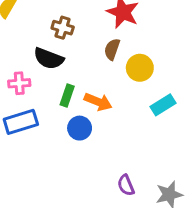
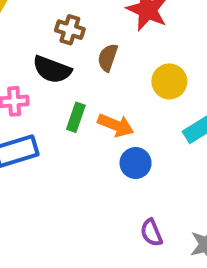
brown semicircle: (112, 49) -> (108, 58), moved
blue circle: (80, 128) -> (136, 163), moved

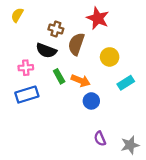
brown semicircle: (108, 58) -> (76, 44), size x1.5
green rectangle: (76, 117) -> (59, 76), turned -48

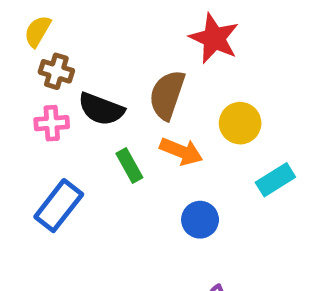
brown cross: (56, 29) -> (56, 71), moved
pink cross: (26, 68) -> (52, 123), moved
orange arrow: (81, 81) -> (181, 151), moved
blue rectangle: (27, 95) -> (59, 206), turned -35

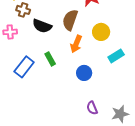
pink cross: (52, 123) -> (10, 32), moved
orange arrow: (181, 151) -> (76, 44), turned 90
green rectangle: (129, 166) -> (50, 59), moved

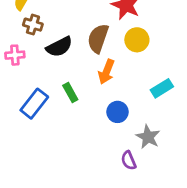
black semicircle: (42, 26) -> (59, 47), turned -48
yellow circle: (101, 32) -> (137, 40), moved
gray star: (120, 114) -> (148, 137), moved, turned -30

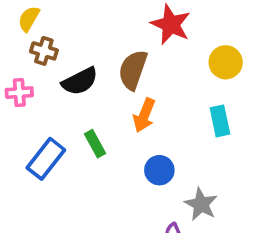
yellow circle: (137, 40) -> (226, 62), moved
cyan rectangle: (162, 88) -> (220, 121), moved, turned -70

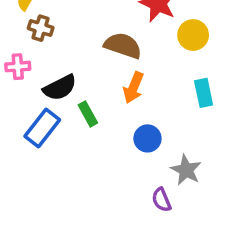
yellow circle: (226, 62) -> (193, 35), moved
brown semicircle: (133, 70) -> (123, 46), turned 90
black semicircle: (80, 81) -> (60, 88), moved

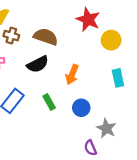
brown semicircle: (123, 46) -> (46, 37), moved
black semicircle: (60, 88) -> (38, 64), moved
green rectangle: (88, 114) -> (49, 102), moved

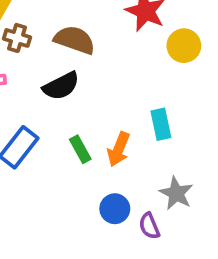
orange arrow: (72, 74) -> (119, 149), moved
cyan rectangle: (118, 78) -> (161, 124), moved
blue circle: (81, 108) -> (115, 209), moved

